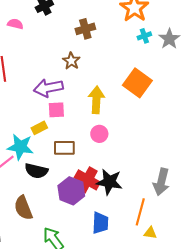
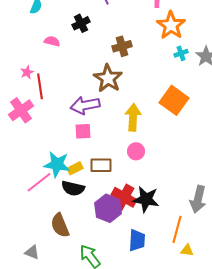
brown star: (71, 61) -> (108, 78), size x1.6
pink square: (56, 110) -> (83, 131), moved
yellow rectangle: (39, 128) -> (75, 168), moved

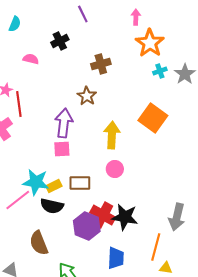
brown star: (108, 78) -> (87, 96), size x0.7
purple arrow: (85, 105) -> (64, 123), turned 108

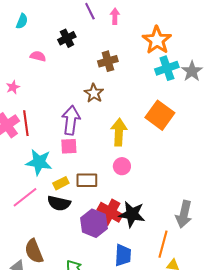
pink arrow: (136, 17) -> (115, 16), moved
cyan cross: (160, 71) -> (167, 68), size x1.6
red line: (19, 104) -> (26, 123), moved
cyan star: (36, 182) -> (39, 162), moved
brown semicircle: (39, 243) -> (34, 251), moved

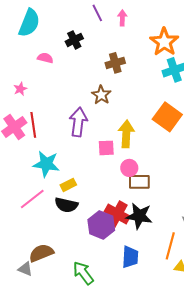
cyan semicircle: (22, 21) -> (29, 23), size x1.8
pink square: (69, 146) -> (106, 148), moved
brown rectangle: (87, 180) -> (139, 182), moved
brown semicircle: (34, 251) -> (41, 253), turned 90

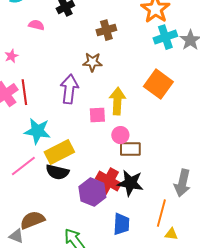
brown star: (101, 95) -> (92, 62), turned -30
yellow rectangle: (68, 185) -> (59, 152), size x1.8

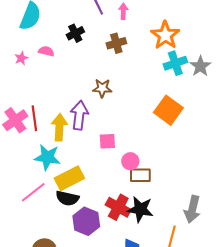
brown cross: (106, 30) -> (116, 43), moved
pink star: (11, 56) -> (21, 58), moved
yellow arrow: (117, 101) -> (59, 127), moved
purple hexagon: (92, 192) -> (86, 221), moved

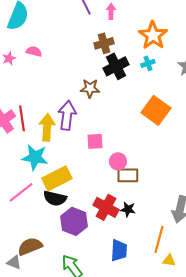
black cross: (75, 33) -> (116, 66), moved, size x1.4
cyan cross: (175, 63) -> (148, 63), moved, size x0.6
black star: (140, 209) -> (128, 209), size x0.6

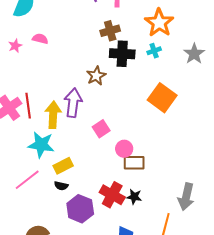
black cross: (116, 66) -> (122, 54), turned 30
brown star: (90, 88) -> (96, 76), turned -30
pink square: (95, 141) -> (101, 129), turned -30
yellow rectangle: (57, 178) -> (63, 166), size x0.7
black semicircle: (55, 198) -> (61, 186), size x0.6

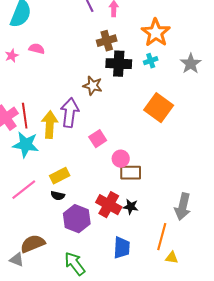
brown star: (96, 76) -> (93, 86), turned -30
cyan star: (41, 145) -> (26, 145), moved

